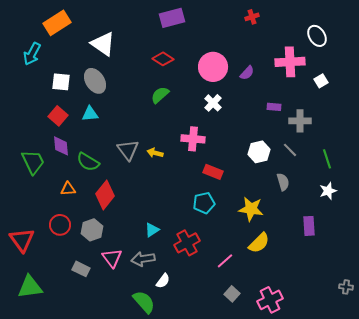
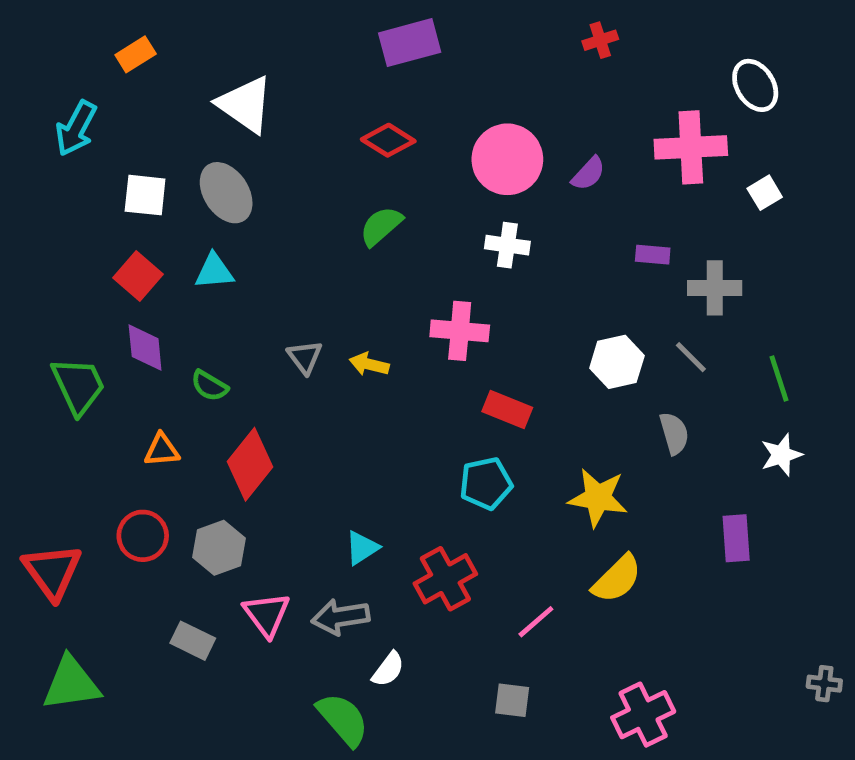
orange rectangle: (57, 23) -> (136, 54), size x0.6
white cross: (213, 103) -> (507, 245), turned -36
gray triangle: (128, 150) -> (305, 357), size x0.7
green semicircle: (88, 162) -> (209, 386), size x0.7
gray square: (232, 294) -> (512, 700), moved, turned -35

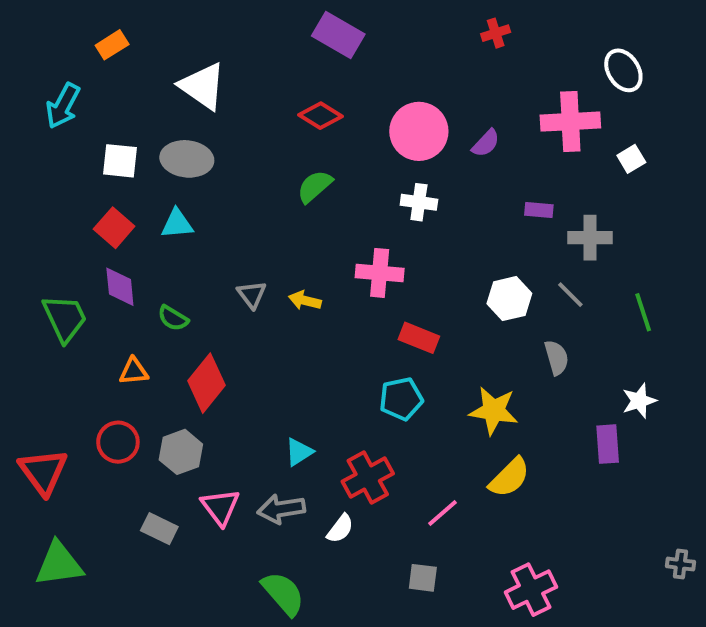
purple rectangle: (410, 43) -> (338, 35), turned 45
gray ellipse: (226, 193) -> (187, 159), turned -51
white star: (781, 455) -> (639, 401), moved
white semicircle: (388, 669) -> (340, 529), moved

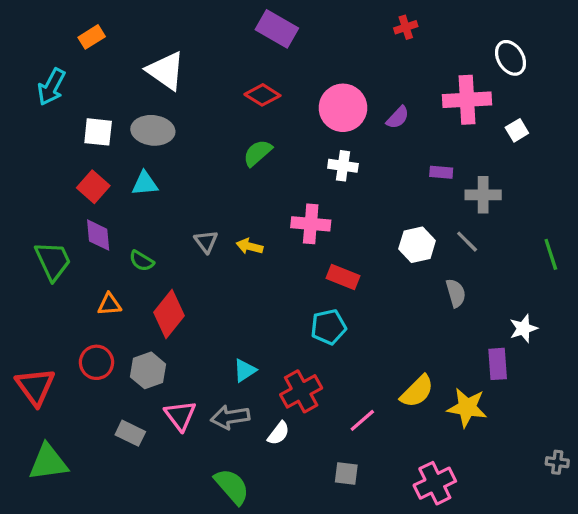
green line: (643, 312) -> (551, 254), moved
yellow star: (494, 411) -> (467, 407), moved

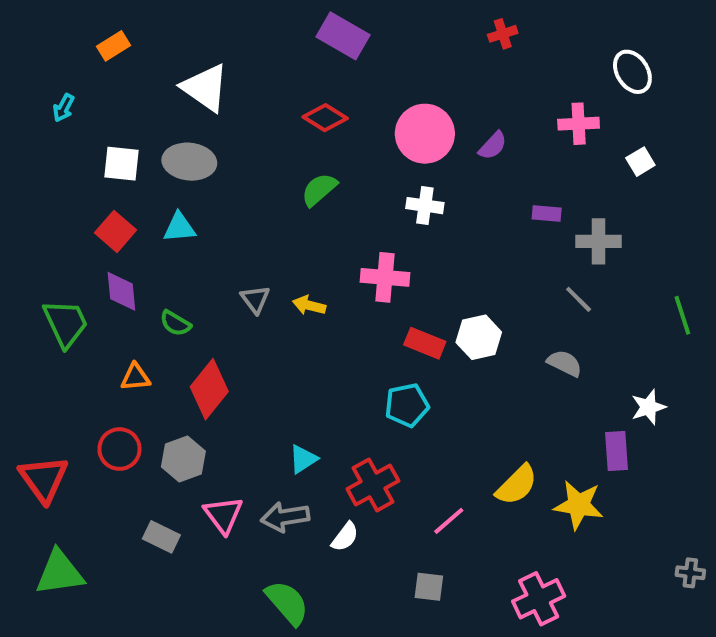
cyan arrow: (51, 87) -> (64, 108), size x0.6
pink cross: (467, 100) -> (579, 124), size x0.7
white hexagon: (417, 245) -> (479, 337), moved
gray semicircle: (456, 293) -> (565, 363), turned -48

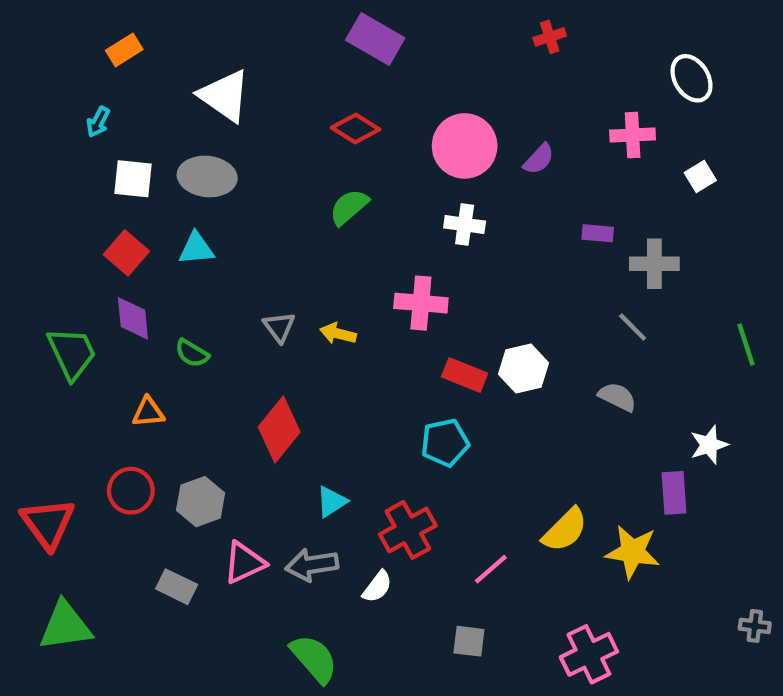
cyan arrow: (64, 108) -> (98, 122), moved
red diamond: (209, 389) -> (279, 430), moved
pink triangle: (223, 515) -> (244, 563), turned 42

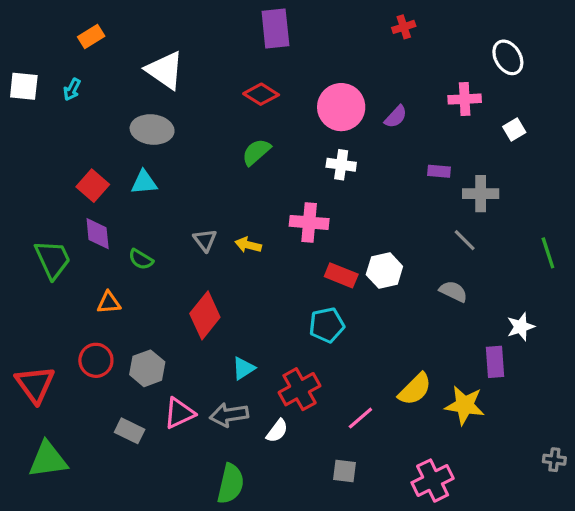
purple rectangle: (375, 39) -> (275, 29), turned 54
white square: (133, 179) -> (24, 86), moved
green semicircle: (314, 659) -> (231, 484), turned 54

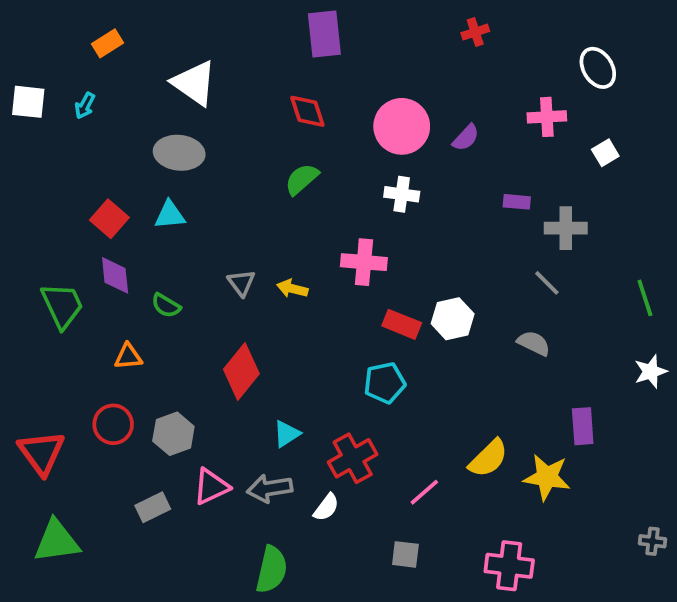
red diamond: (261, 94) -> (307, 111), turned 40
white star: (521, 327) -> (651, 372), moved
gray rectangle: (130, 431) -> (153, 507), turned -52
pink cross: (433, 481) -> (509, 566), turned 33

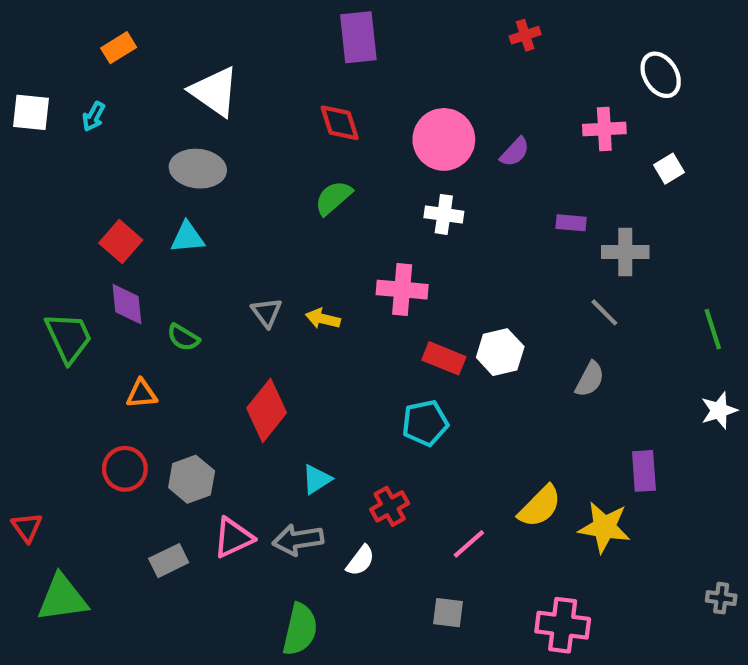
gray semicircle: (534, 343) -> (590, 379), turned 92
red triangle: (41, 453) -> (27, 527), moved, size x0.6
red cross: (353, 458) -> (390, 506), size x0.7

